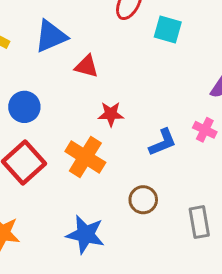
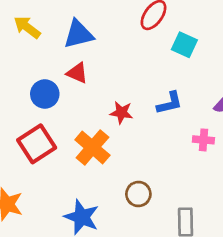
red triangle: (87, 66) -> (77, 73), moved
pink cross: (205, 130) -> (203, 140), turned -30
blue L-shape: (163, 142) -> (170, 103), moved

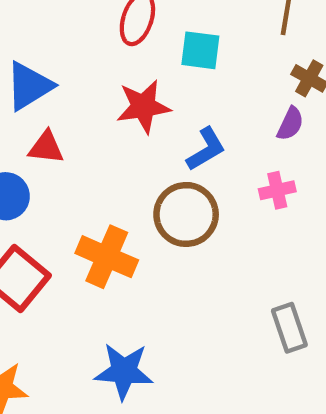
red star: (121, 113) -> (143, 106), moved, size x1.4
brown circle: (138, 194) -> (186, 214), moved, size x1.5

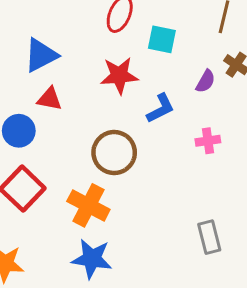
purple semicircle: (290, 124) -> (205, 81), moved
brown circle: (186, 214) -> (114, 153), moved
orange cross: (107, 257) -> (88, 205), moved

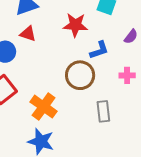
brown circle: (114, 153) -> (80, 75), moved
gray rectangle: (209, 237) -> (103, 111), moved

